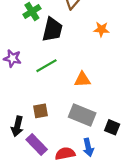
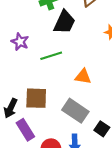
brown square: (41, 111) -> (36, 98), size x1.5

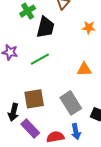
orange triangle: (83, 77) -> (84, 69), moved
gray rectangle: (75, 111) -> (71, 103), turned 35

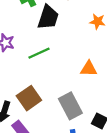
brown square: (34, 99) -> (29, 98), turned -30

